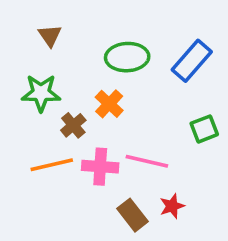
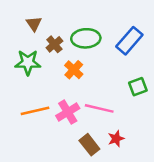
brown cross: (73, 125) -> (54, 44), moved
pink cross: (100, 167) -> (68, 112), turned -35

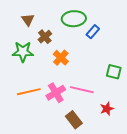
green ellipse: (86, 38) -> (74, 19), moved
blue rectangle: (129, 41) -> (93, 32), moved, size x0.6
green square: (138, 87) -> (114, 72), turned 35
red star: (116, 139) -> (107, 109), moved

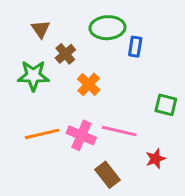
blue rectangle: (93, 32) -> (135, 47), turned -32
pink cross: (56, 93) -> (81, 135), turned -36

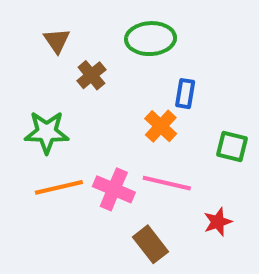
blue rectangle: (135, 47) -> (185, 94), moved
green star: (33, 76) -> (47, 132), moved
orange cross: (89, 84) -> (161, 126), moved

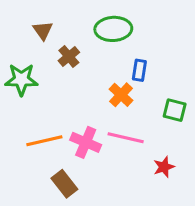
green star: (47, 132) -> (21, 80), moved
brown rectangle: (151, 244) -> (64, 184), moved

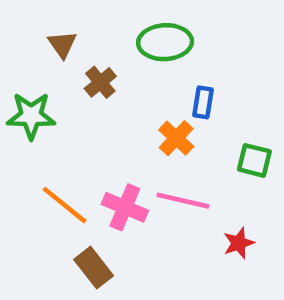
orange line: (44, 141) -> (65, 205), turned 52

